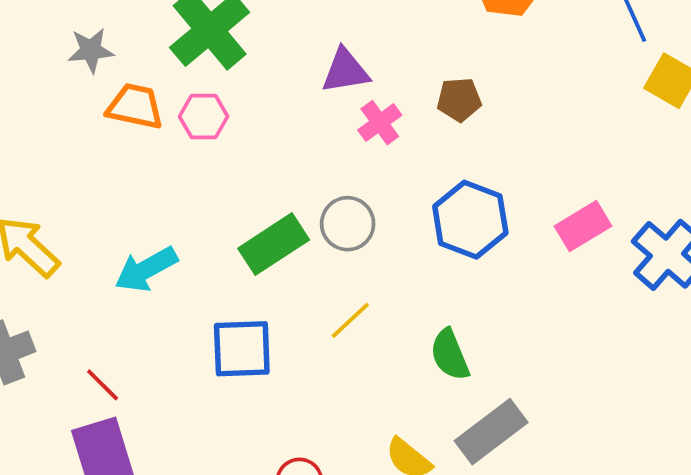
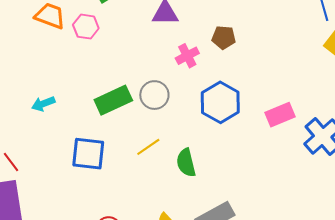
pink cross: (380, 123) -> (187, 56), moved
cyan arrow: (146, 269) -> (43, 104), size x0.7
green semicircle: (450, 355) -> (186, 163), moved

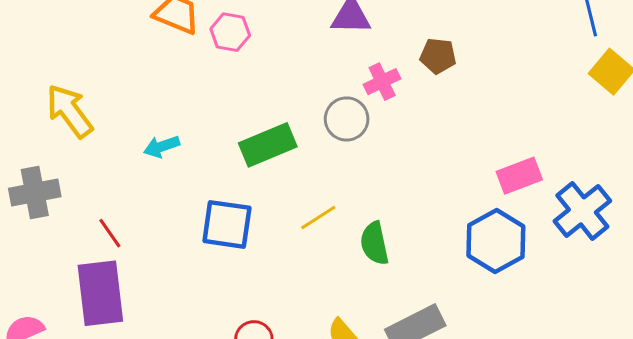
gray circle: (154, 95) -> (347, 119), moved
blue hexagon: (220, 102) -> (496, 241), moved

